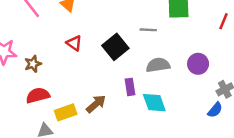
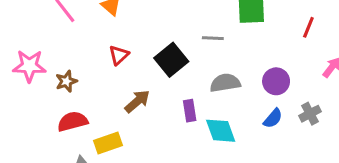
red triangle: (74, 43) -> (119, 55), turned 42
brown arrow: (96, 104) -> (137, 101), moved
blue semicircle: (215, 110) -> (273, 118), moved

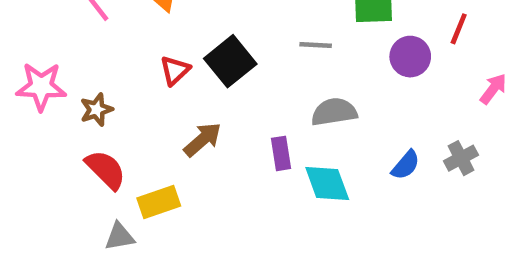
black square: (171, 60) -> (230, 61), moved
purple circle: (276, 81) -> (410, 57), moved
red semicircle: (72, 121) -> (106, 170), turned 60

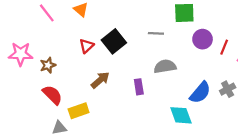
red line: (459, 29) -> (224, 47), moved
blue semicircle: (406, 165) -> (200, 93), size x1.5
cyan diamond: (327, 183) -> (181, 115), moved

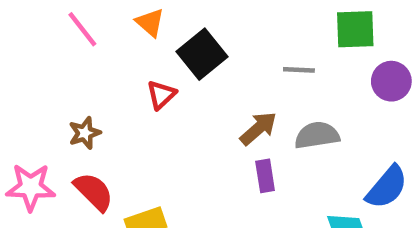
black square: (114, 41) -> (202, 54), moved
pink star: (21, 54) -> (31, 187), moved
brown arrow: (100, 80) -> (258, 129), moved

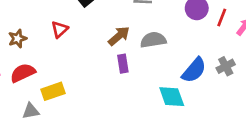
red triangle: (161, 95) -> (60, 29), moved
red semicircle: (94, 192) -> (23, 73), turned -70

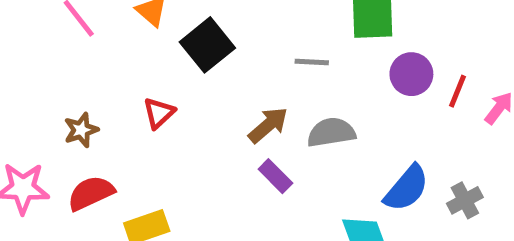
purple rectangle: (123, 64) -> (275, 176), turned -36
gray cross: (226, 66) -> (465, 200), moved

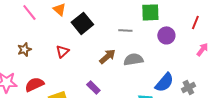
red line: (458, 91) -> (195, 22), moved
brown star: (81, 130) -> (24, 49), moved
purple rectangle: (275, 176) -> (93, 87), moved

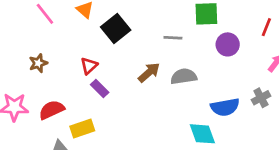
blue semicircle: (164, 82) -> (225, 107), turned 40
purple rectangle: (93, 87) -> (100, 88), moved
gray cross: (188, 87) -> (261, 98), moved

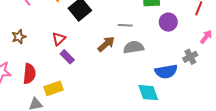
gray line: (173, 38) -> (125, 25), moved
gray cross: (261, 98) -> (190, 57), moved
red semicircle: (52, 110) -> (29, 74), turned 120

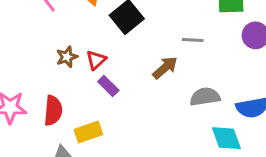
brown star: (19, 37) -> (67, 57), moved
gray semicircle: (134, 47) -> (205, 97), moved

